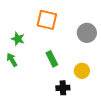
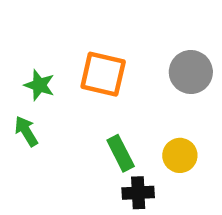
orange square: (47, 20) -> (103, 74), moved
green rectangle: (52, 59) -> (121, 153), moved

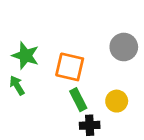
orange square: (103, 74) -> (70, 67), moved
green star: (39, 85) -> (26, 56), size x1.4

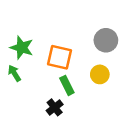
yellow circle: (117, 101) -> (100, 74), moved
black cross: (90, 125) -> (55, 107), moved, turned -35

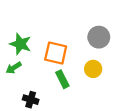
green arrow: (14, 73) -> (14, 68), turned -91
black cross: (55, 107) -> (31, 100), moved, turned -35

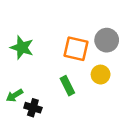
orange square: (56, 53) -> (76, 49), moved
green arrow: (14, 68) -> (15, 95), moved

